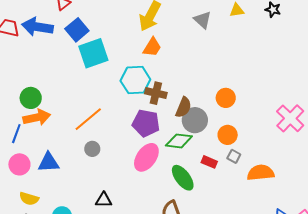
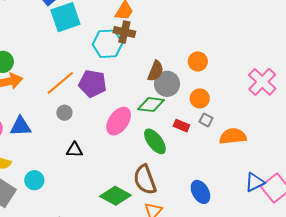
brown cross: (156, 93) -> (124, 32), moved
purple pentagon: (146, 123) -> (93, 84), moved
black triangle: (104, 200) -> (74, 150), moved

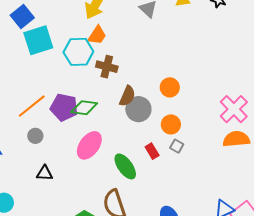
brown cross: (124, 32) -> (107, 67), moved
cyan hexagon: (107, 44) -> (78, 52), moved
green diamond: (151, 105) -> (84, 108), moved
red rectangle: (181, 126) -> (152, 151), turned 35
orange semicircle: (233, 136) -> (236, 139), moved

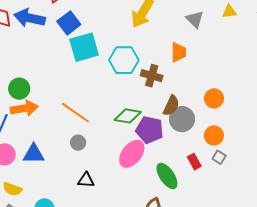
orange trapezoid: (97, 35) -> (178, 52), moved, turned -35
orange line: (32, 106) -> (76, 113), turned 72
purple pentagon: (64, 107) -> (150, 130), moved

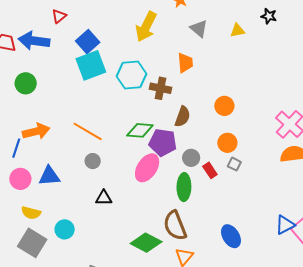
yellow triangle: (229, 11) -> (237, 30), moved
blue square: (69, 23) -> (88, 42), moved
green circle: (19, 89) -> (26, 83), moved
gray circle: (182, 119) -> (191, 158), moved, size x0.7
green ellipse: (167, 176) -> (184, 187), turned 40

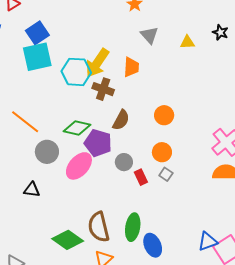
yellow arrow: (146, 27) -> (97, 63), moved
gray circle: (93, 161) -> (47, 152), moved, size x1.5
green ellipse: (184, 187) -> (133, 227), moved

